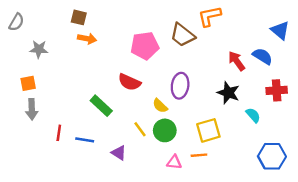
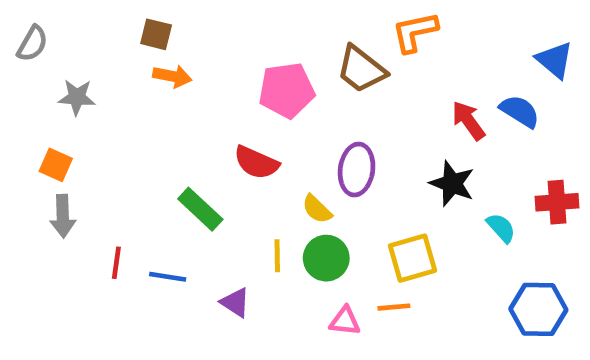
orange square: (28, 83) -> (56, 165), turned 35
red cross: (277, 90) -> (557, 202), moved
yellow line: (140, 129) -> (277, 256), turned 35

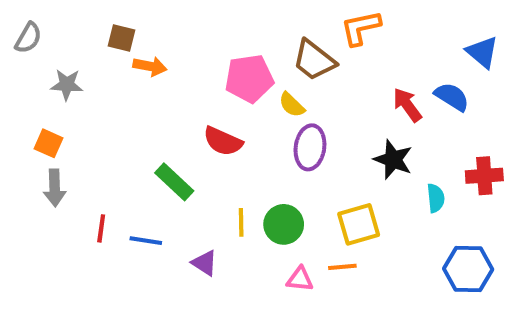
brown square: (156, 34) -> (121, 38), moved
yellow semicircle: (317, 209) -> (292, 105), moved
cyan semicircle: (501, 228) -> (436, 198), turned 36

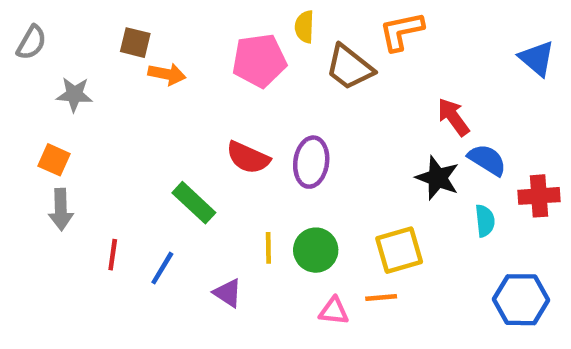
pink pentagon: (249, 78) -> (259, 61), moved
blue semicircle: (452, 97) -> (487, 160), moved
yellow semicircle: (292, 105) -> (304, 27), moved, turned 48
purple ellipse: (310, 147) -> (311, 162), moved
blue line: (146, 241) -> (162, 268), turned -68

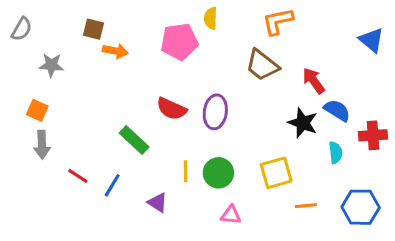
brown trapezoid: (350, 67) -> (262, 65), moved
red line: (113, 255) -> (78, 176), turned -65
orange line: (381, 297) -> (306, 206), moved

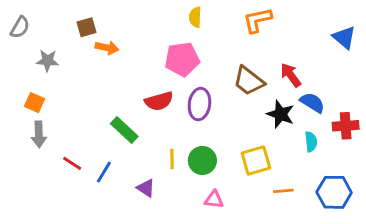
brown square: (93, 29) -> (87, 27), turned -30
pink pentagon: (179, 42) -> (182, 59), moved
brown trapezoid: (262, 65) -> (249, 81), moved
red semicircle: (172, 109) -> (159, 101), turned -40

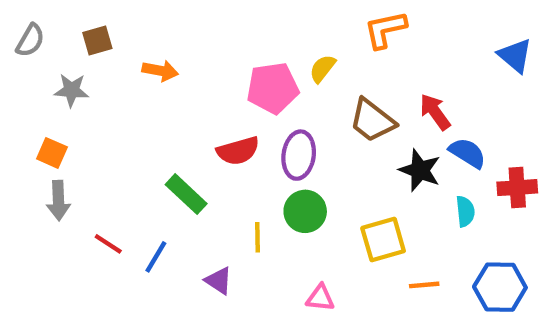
yellow semicircle: (195, 17) -> (322, 69), moved, turned 36
brown square: (87, 27) -> (97, 40), moved
green circle: (202, 160) -> (305, 211), moved

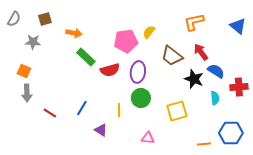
orange L-shape: (385, 30) -> (194, 22), moved
green rectangle: (186, 194) -> (86, 57), moved
blue line: (156, 257) -> (82, 108), moved
orange line: (424, 285) -> (204, 144), moved

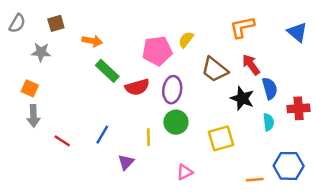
blue semicircle: (216, 71) -> (270, 88), turned 42
purple triangle: (101, 130) -> (126, 162), turned 40
pink triangle: (148, 138) -> (185, 172), turned -32

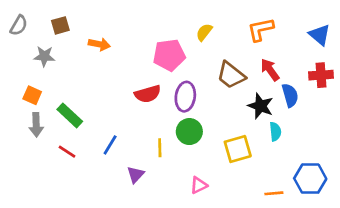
yellow semicircle: (186, 40) -> (204, 32), moved
green rectangle: (107, 71) -> (70, 115), moved
red cross: (299, 108) -> (321, 75), moved
cyan semicircle: (269, 122) -> (275, 132), moved

